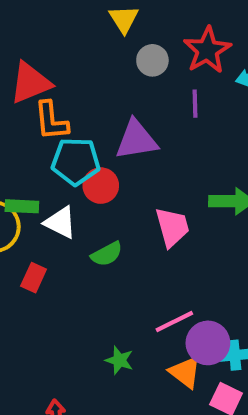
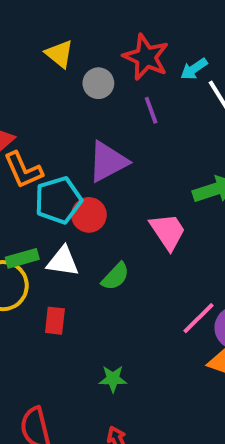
green star: (119, 360) -> (113, 379), moved

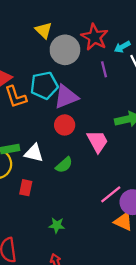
gray circle: (98, 83) -> (65, 50), size x1.6
purple line: (151, 110) -> (104, 69), moved
cyan pentagon: (58, 200) -> (44, 85), moved
red circle: (89, 215) -> (65, 125), moved

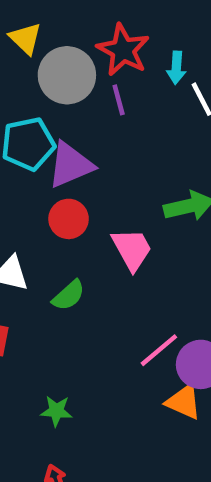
cyan arrow: (122, 47) -> (176, 68), turned -56
purple line: (104, 69) -> (119, 100), moved

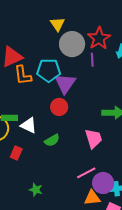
purple triangle: (70, 165) -> (65, 84), turned -45
pink trapezoid: (132, 249) -> (94, 138), moved
orange triangle: (184, 402) -> (92, 198), turned -42

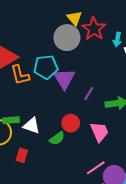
yellow triangle: (57, 24) -> (74, 18), moved
purple line: (92, 60) -> (89, 94), moved, turned 40
red circle: (59, 107) -> (71, 123), moved

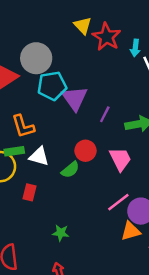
gray circle: (67, 38) -> (36, 58), moved
orange L-shape: (20, 75) -> (23, 126), moved

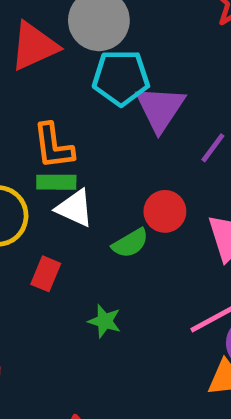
green rectangle: (14, 151) -> (56, 182), moved
green star: (61, 233) -> (105, 321), moved

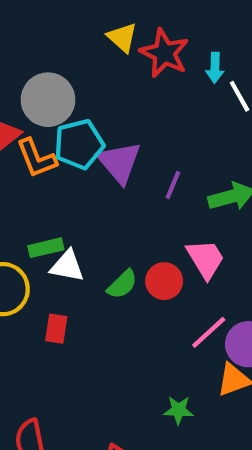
orange L-shape: (53, 146) -> (36, 158), moved
red circle: (165, 211) -> (164, 281), moved
green star: (105, 321) -> (179, 410), moved

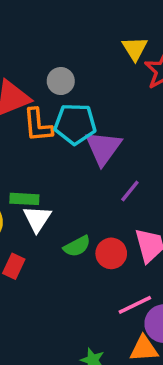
gray circle: (48, 100) -> (61, 81), size x0.6
purple line: (173, 185) -> (130, 191), moved
white triangle: (67, 266) -> (37, 219), turned 36

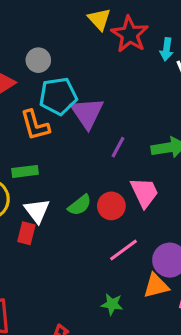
orange L-shape: (38, 125) -> (35, 125), moved
white triangle: (37, 219) -> (37, 211), moved
pink line: (135, 305) -> (123, 250), moved

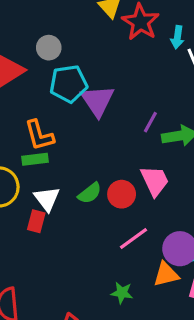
orange L-shape: (35, 125) -> (39, 135), moved
purple line: (118, 147) -> (150, 122), moved

